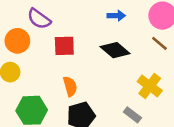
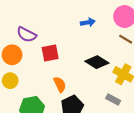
black diamond: (115, 50) -> (97, 62), moved

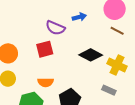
purple semicircle: (27, 35) -> (55, 28), moved
orange semicircle: (60, 84) -> (46, 82), moved, turned 119

